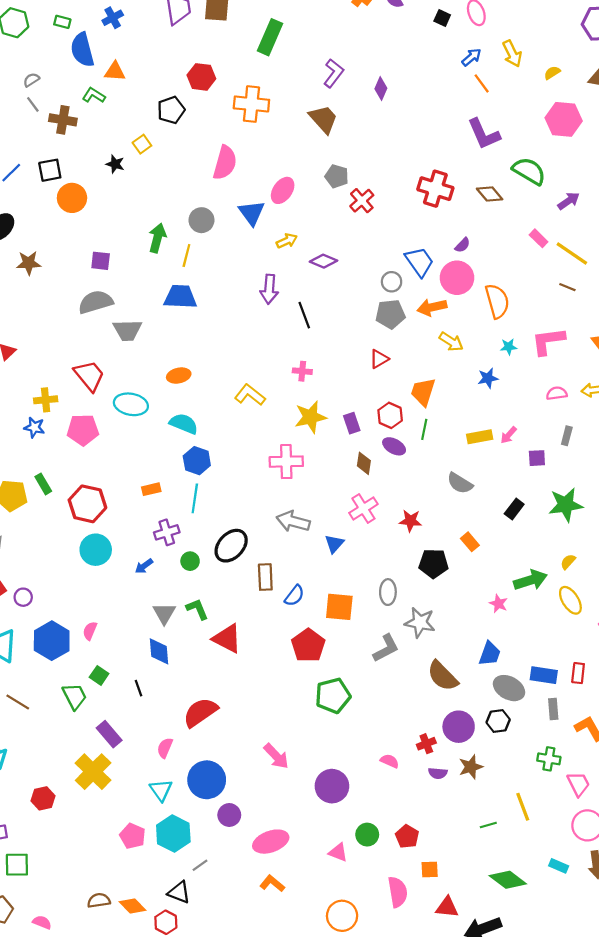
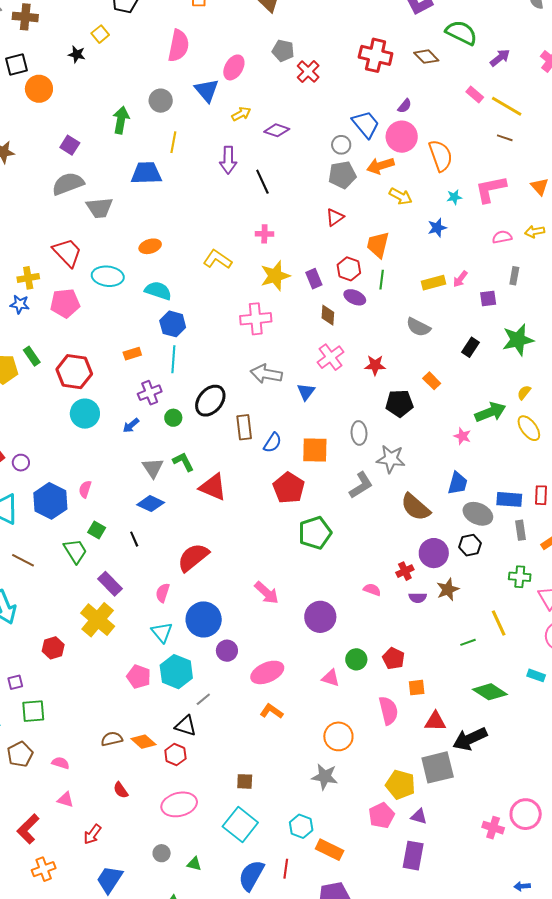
yellow line: (186, 256) -> (173, 142), moved
purple square: (101, 261) -> (70, 145), turned 30
blue diamond: (159, 651) -> (151, 504), turned -56

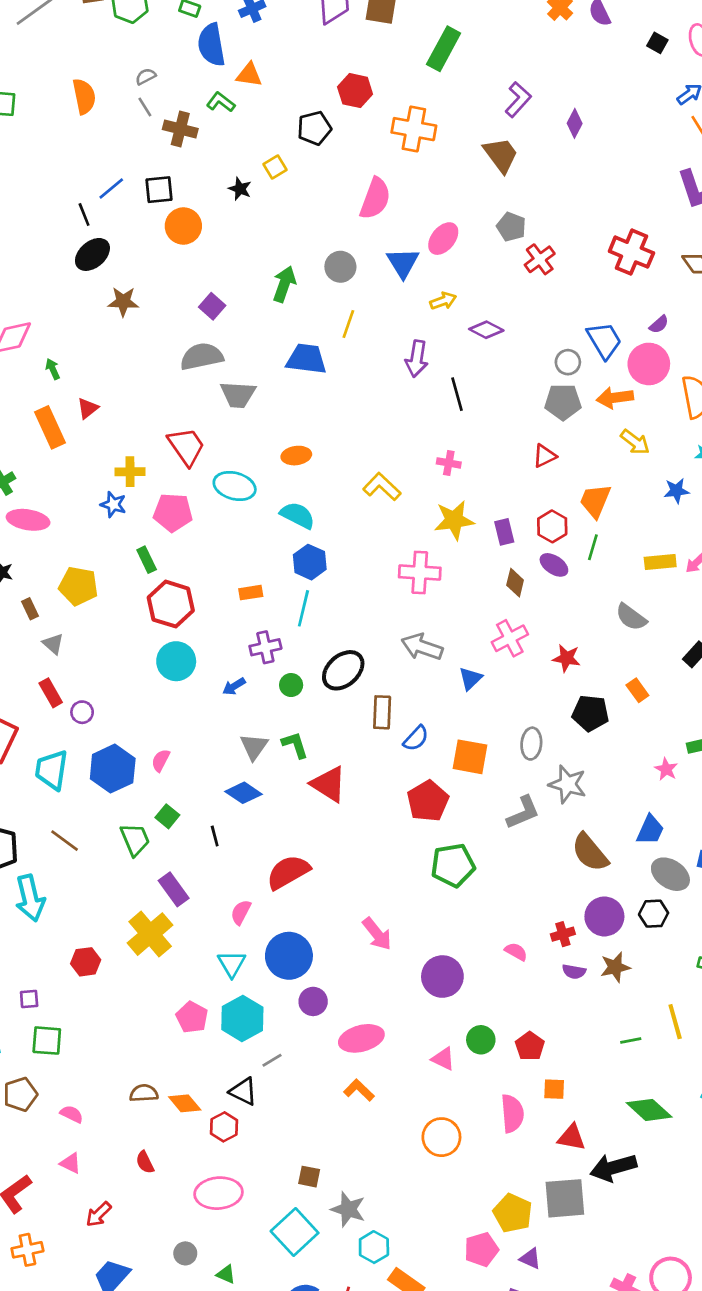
green rectangle: (32, 356) -> (147, 560), moved
gray star: (325, 777) -> (348, 1209), moved

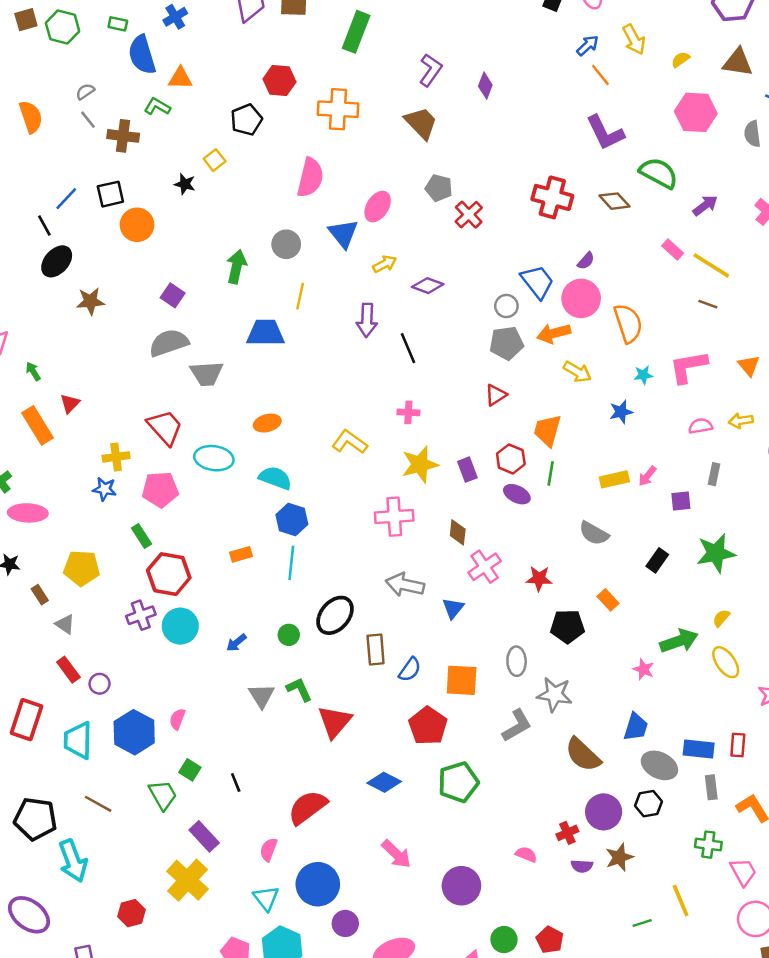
brown diamond: (515, 583) -> (458, 532), moved
purple cross: (265, 647) -> (141, 615), moved
red triangle: (329, 784) -> (335, 722), turned 45
blue diamond: (244, 793) -> (384, 782), moved

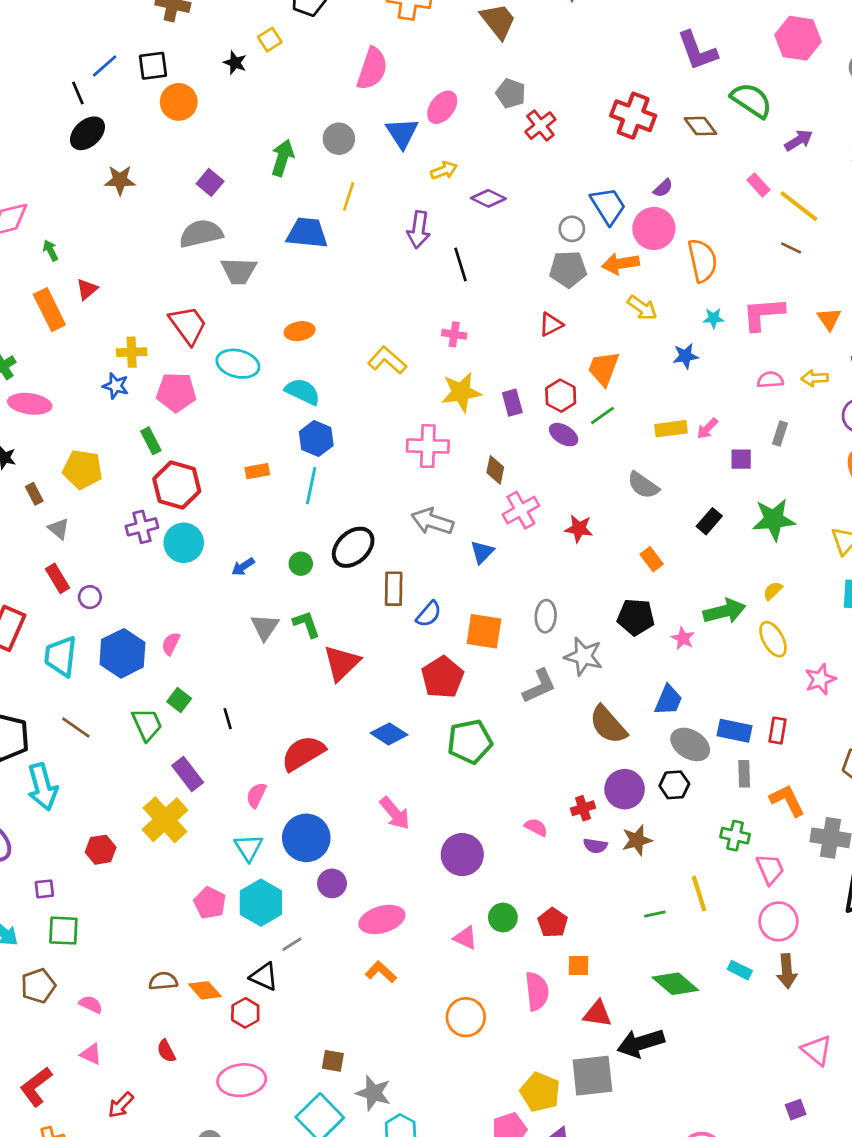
green line: (551, 473) -> (602, 416), turned 40
black pentagon: (567, 626) -> (636, 617), moved

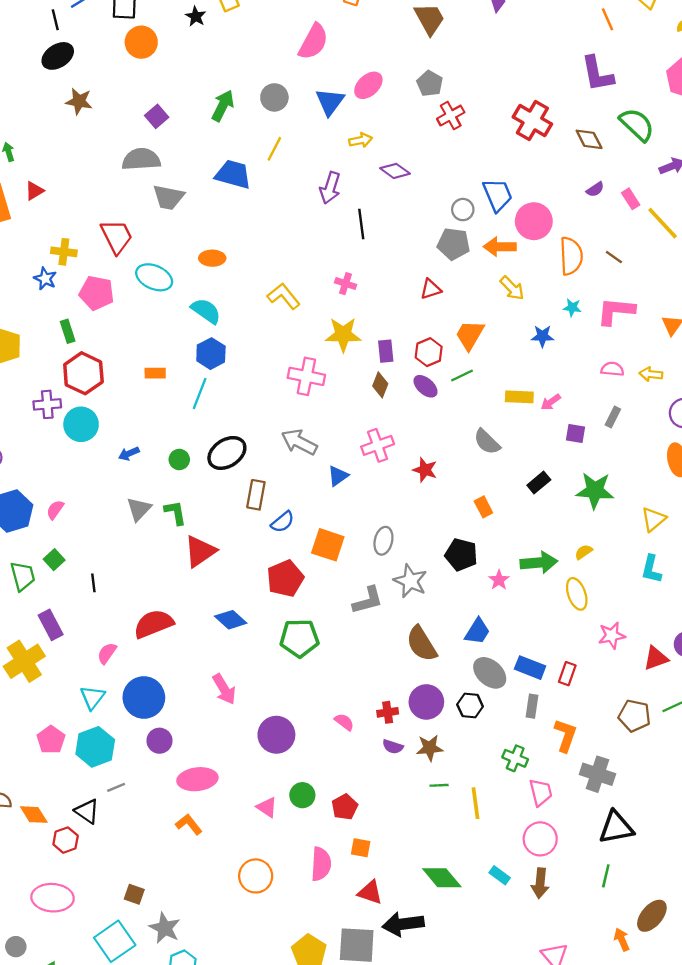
purple semicircle: (663, 188) -> (595, 189), moved
brown line: (791, 248) -> (614, 257), moved
brown diamond: (495, 470) -> (380, 385), moved
orange L-shape: (787, 800) -> (565, 735), turned 36
green line: (655, 914) -> (439, 785), moved

